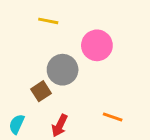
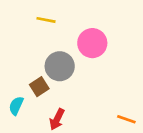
orange line: (113, 117) -> (126, 119), moved
cyan semicircle: (17, 124) -> (16, 106), moved

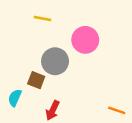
brown square: (39, 87) -> (36, 80), turned -36

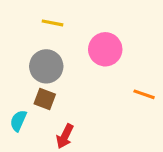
gray circle: (55, 61) -> (46, 66), moved
orange line: (117, 110) -> (144, 94), moved

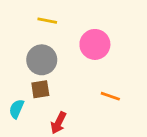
orange line: (144, 94) -> (110, 96), moved
brown square: (45, 99) -> (40, 89), turned -30

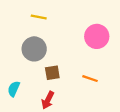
pink circle: (95, 44) -> (97, 36), moved
brown square: (40, 89) -> (52, 73), moved

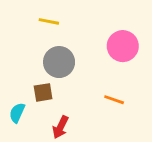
gray circle: (34, 49) -> (59, 62), moved
brown square: (52, 73) -> (43, 92), moved

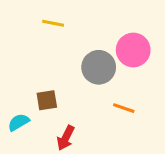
gray circle: (59, 62) -> (99, 67), moved
cyan semicircle: (17, 113) -> (19, 122), turned 36

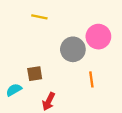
orange line: (124, 108) -> (91, 79), turned 63

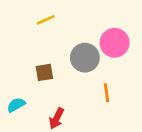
yellow line: (39, 17) -> (46, 20), turned -35
brown square: (35, 74) -> (44, 72), moved

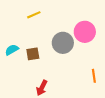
orange line: (106, 93) -> (94, 76), moved
cyan semicircle: (16, 105) -> (12, 50), moved

